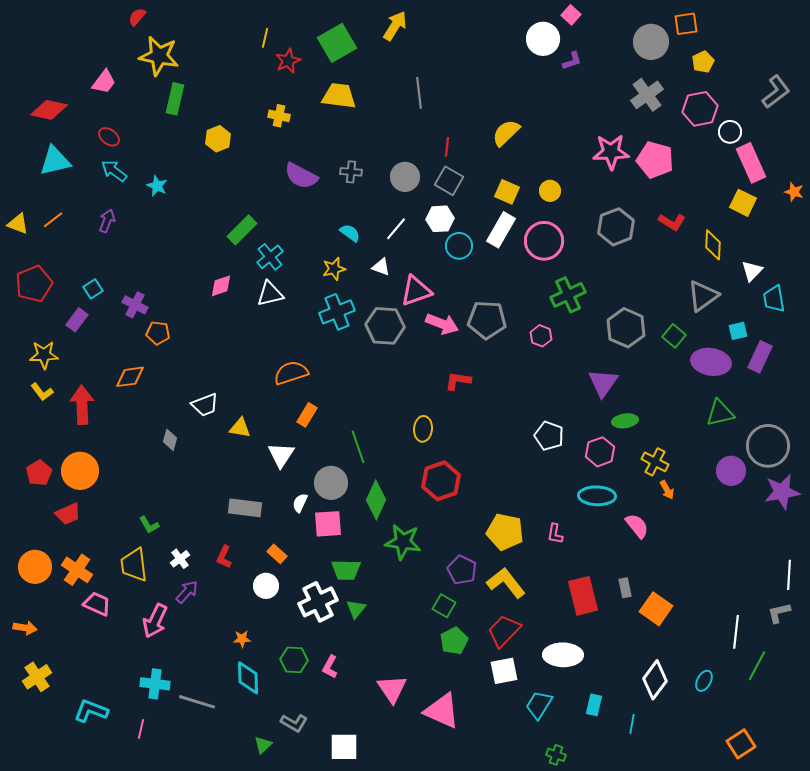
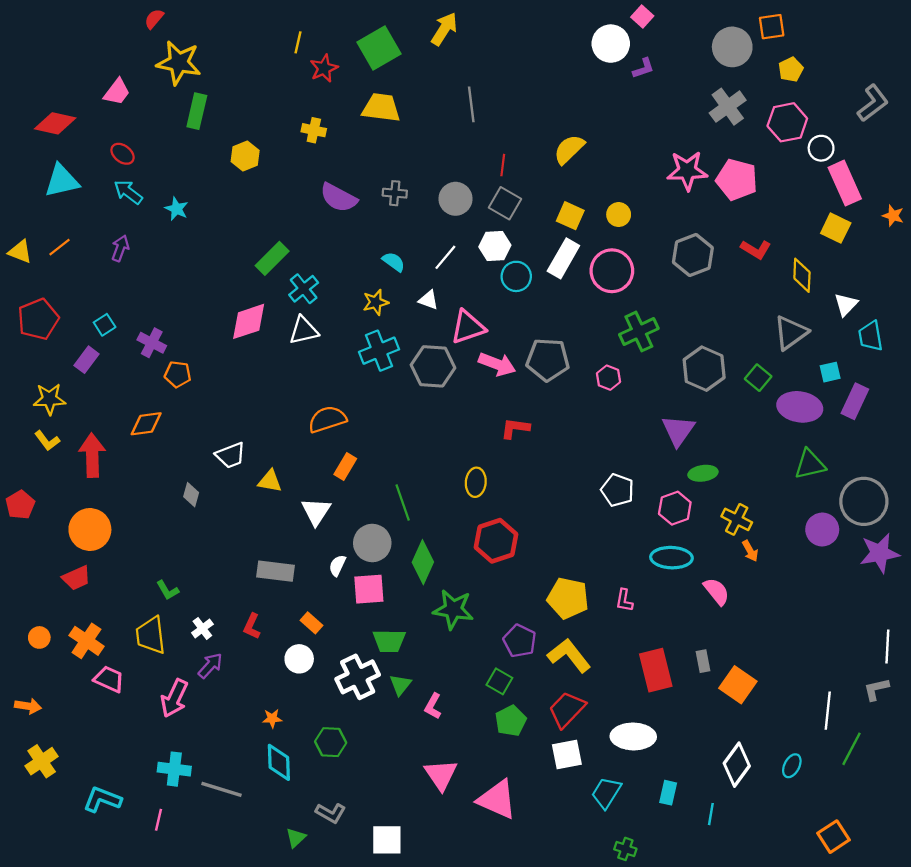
pink diamond: (221, 286) -> (249, 321), size x1.5
red pentagon: (39, 473) -> (20, 505), moved
orange circle: (35, 567) -> (39, 637), size x0.6
pink L-shape: (330, 667) -> (433, 706), moved

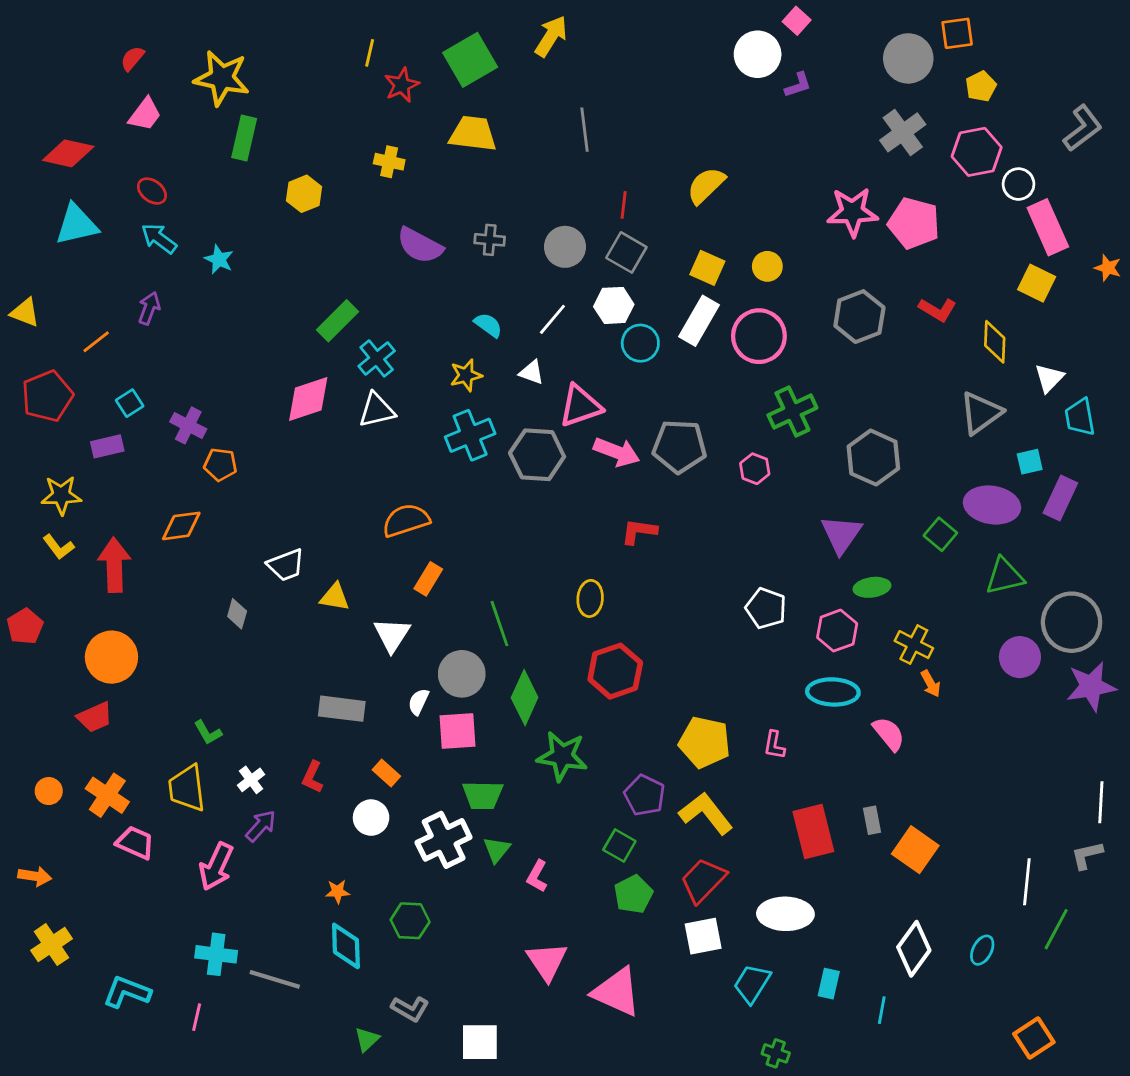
red semicircle: (154, 19) -> (132, 58), moved
orange line: (60, 247) -> (96, 342), moved
purple rectangle: (87, 360) -> (107, 446), turned 40
green square: (758, 378) -> (940, 534), moved

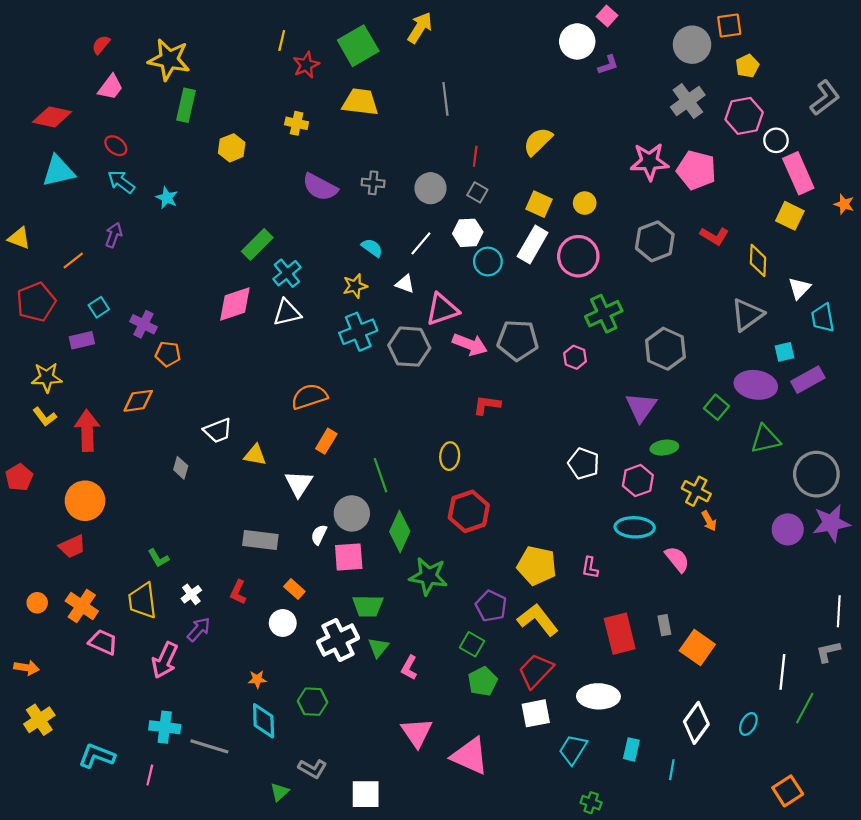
gray square: (626, 252) -> (477, 192), size x0.7
purple rectangle: (1060, 498) -> (808, 380), turned 36
purple circle: (1020, 657) -> (788, 529), moved

